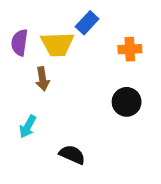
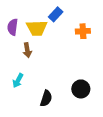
black circle: (127, 102) -> (81, 89), moved
black semicircle: (72, 155) -> (46, 98), turned 84

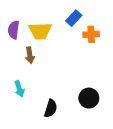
blue rectangle: (56, 14) -> (74, 18), moved
cyan arrow: (18, 81) -> (19, 89), turned -48

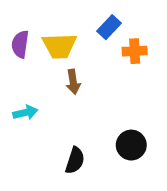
brown arrow: (30, 55) -> (73, 82), moved
cyan arrow: (19, 89) -> (25, 113), moved, turned -84

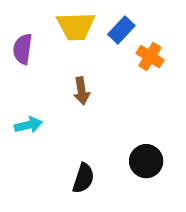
yellow trapezoid: (59, 46) -> (76, 26), moved
orange cross: (135, 51) -> (150, 57), turned 35

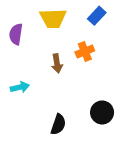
blue rectangle: (121, 30) -> (97, 16), moved
orange cross: (150, 57) -> (85, 51), moved, turned 36

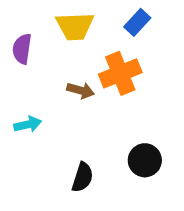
orange cross: (85, 51) -> (120, 73), size x1.5
brown arrow: (57, 63) -> (81, 90), turned -66

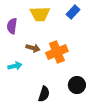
orange cross: (120, 73) -> (57, 52), moved
brown arrow: (81, 90) -> (33, 48), moved

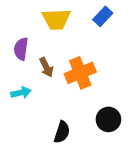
purple semicircle: (12, 26) -> (21, 49), moved
brown arrow: (33, 48) -> (46, 67), turned 48

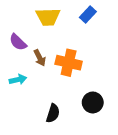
purple semicircle: (21, 49) -> (18, 42), turned -54
orange cross: (80, 73) -> (69, 63), turned 35

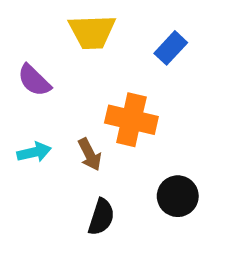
blue rectangle: (88, 14) -> (171, 48), moved
brown arrow: (40, 58) -> (90, 154), moved

